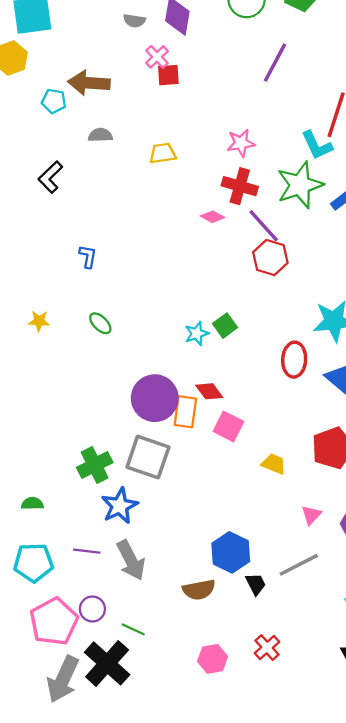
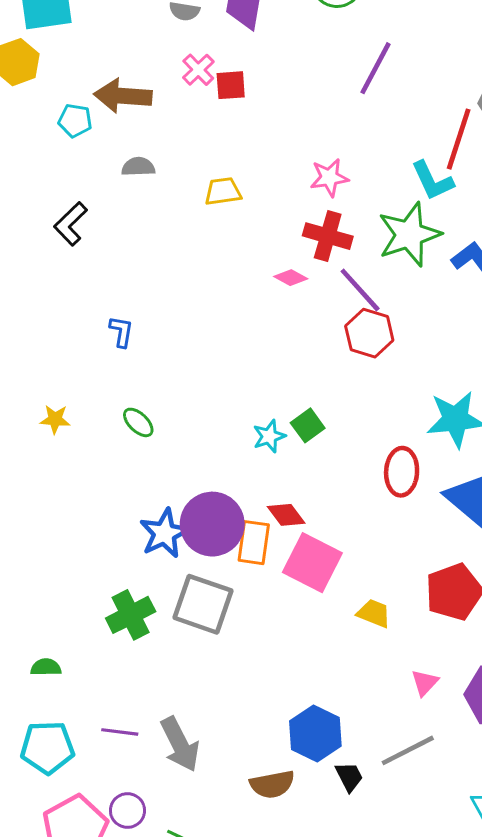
pink cross: (157, 57) -> (198, 70), moved
pink square: (228, 426) -> (312, 563), size x1.4
blue star: (120, 506) -> (164, 533), moved

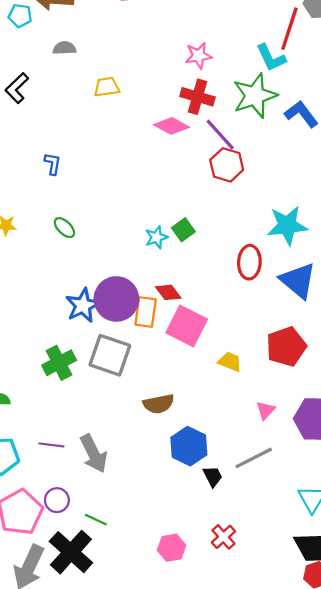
yellow trapezoid: (223, 191) -> (107, 87), moved
pink diamond: (291, 278) -> (172, 126), size x1.5
brown semicircle: (272, 784) -> (159, 404), moved

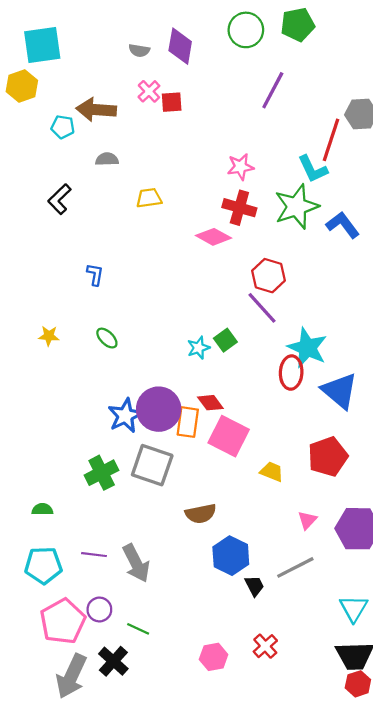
purple line: (220, 135) -> (262, 308), moved
cyan star: (287, 225) -> (307, 348), moved, turned 30
black cross: (71, 552) -> (113, 661), size x0.7

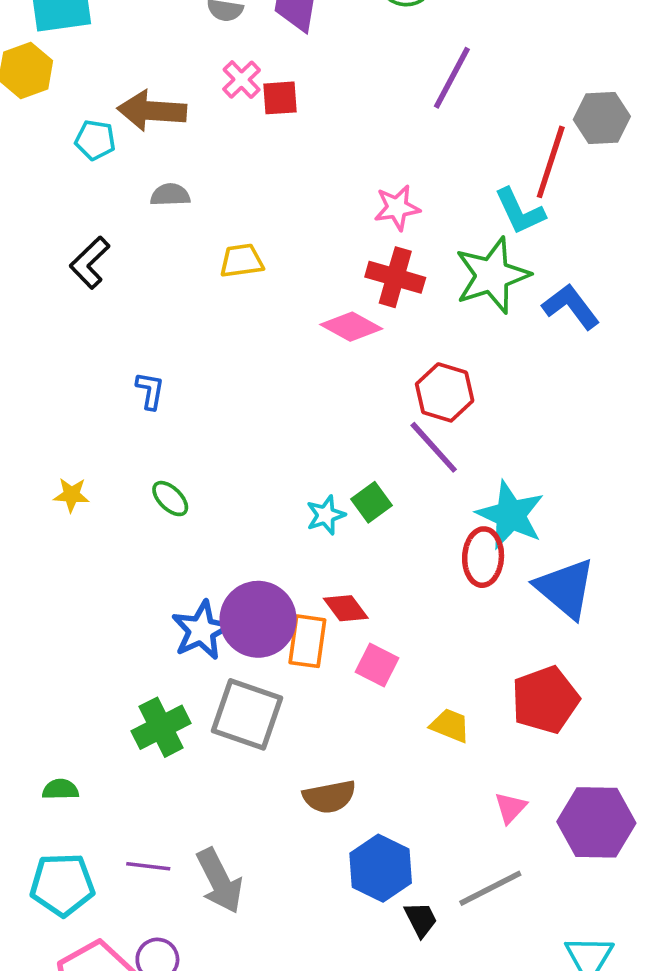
pink square: (229, 436) -> (377, 665), size x0.6

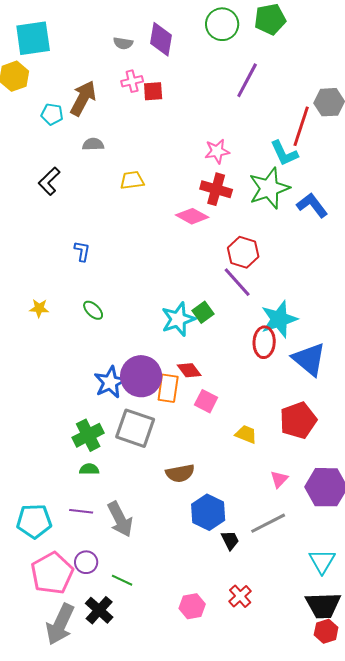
pink cross: (242, 80) -> (132, 81), turned 30
brown arrow: (152, 111) -> (83, 98), turned 114
cyan star: (326, 515) -> (178, 319), size x1.6
cyan star: (510, 515) -> (279, 319), turned 30
green semicircle: (60, 789) -> (89, 469), moved

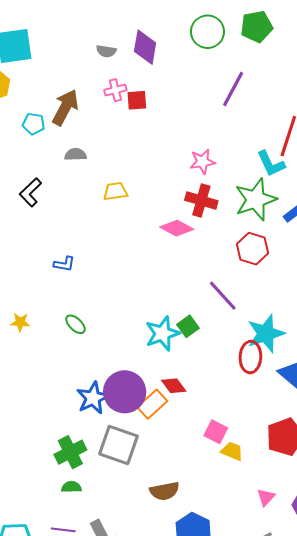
blue L-shape: (82, 251) -> (64, 264), turned 90
red hexagon: (243, 252) -> (252, 249), moved
orange rectangle: (168, 388) -> (152, 404), turned 40
pink square: (206, 401) -> (216, 432), moved

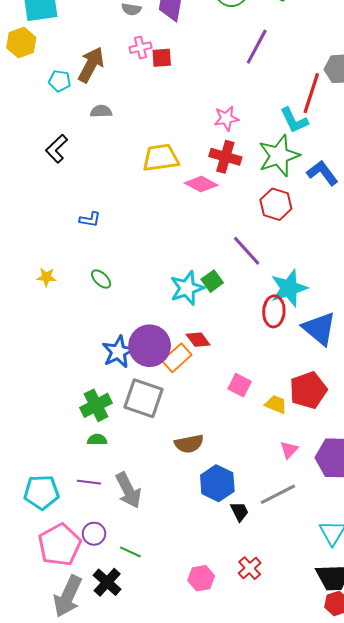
yellow trapezoid: (115, 191) -> (161, 158), moved, size x1.5
yellow trapezoid: (232, 451) -> (276, 404), moved

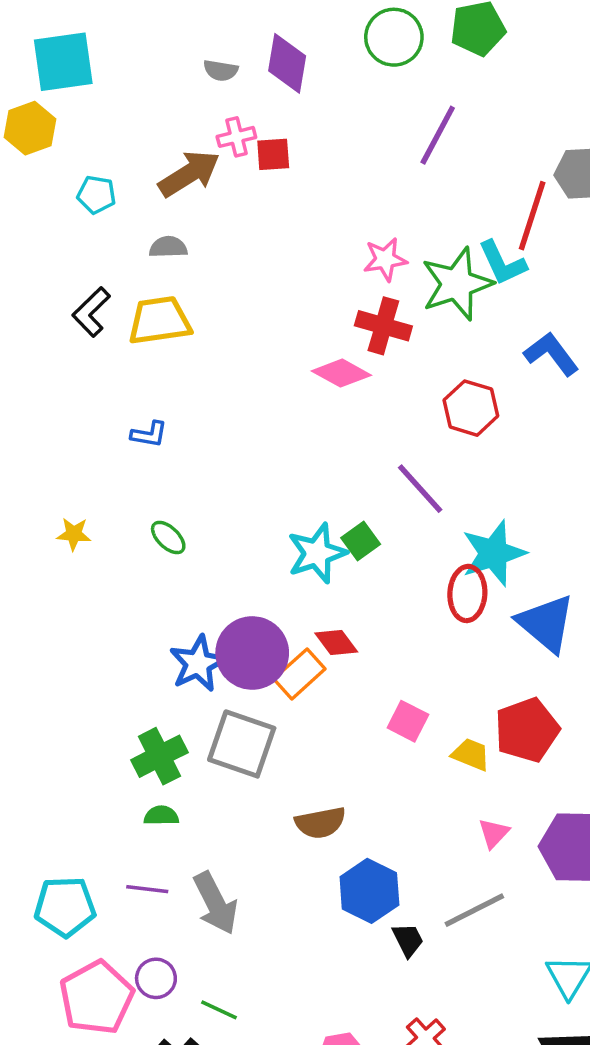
brown arrow: (91, 65) -> (189, 174), moved, turned 30
green star: (279, 156) -> (457, 284), moved
yellow trapezoid: (161, 158) -> (159, 321), moved

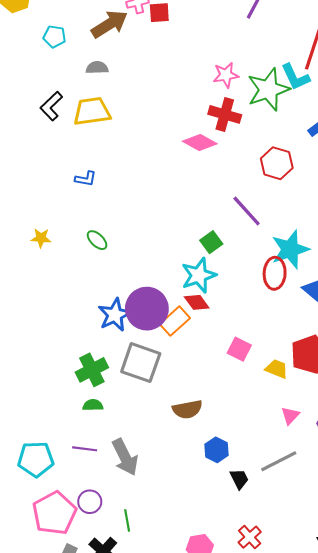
cyan star: (317, 553) -> (199, 275), moved
blue hexagon: (369, 891) -> (216, 450), size x0.7
green line: (219, 1010) -> (127, 520), turned 55

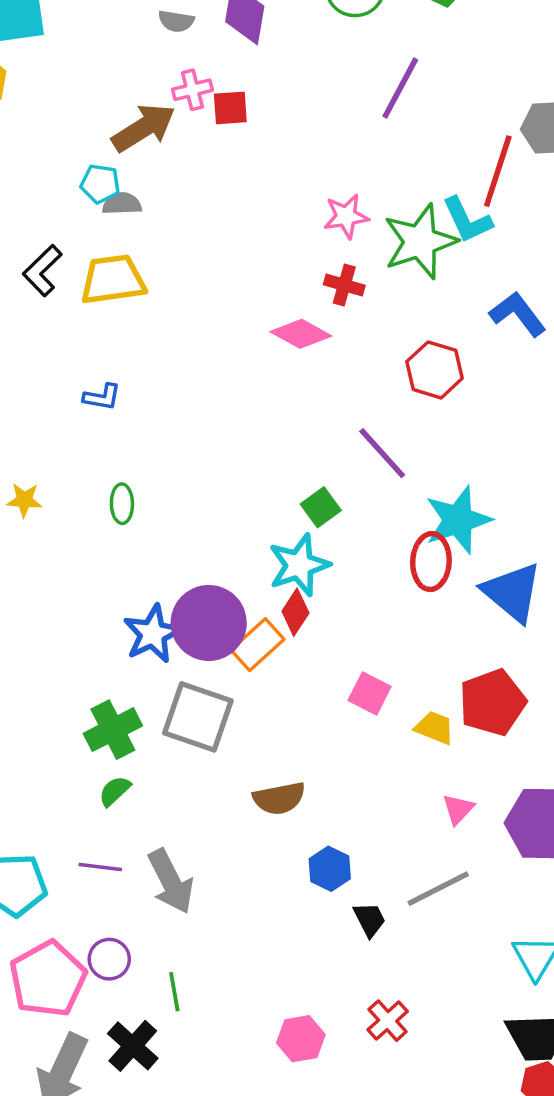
cyan pentagon: (54, 37) -> (100, 184), moved
red cross: (225, 114) -> (344, 285), size x0.7
green ellipse: (97, 240) -> (122, 504), turned 45
red diamond: (197, 302) -> (295, 612), turned 70
green semicircle: (93, 405) -> (115, 791), turned -42

